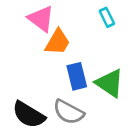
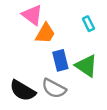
cyan rectangle: (107, 17) -> (88, 24), moved

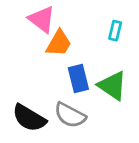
cyan rectangle: (88, 24) -> (115, 31), turned 40

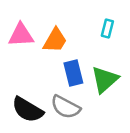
pink triangle: (42, 19) -> (21, 35), moved, turned -40
green triangle: (112, 86) -> (105, 80), turned 44

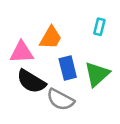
pink triangle: (21, 35) -> (22, 52), moved
black semicircle: (28, 110) -> (31, 81), moved

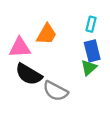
blue rectangle: (68, 68) -> (92, 51), moved
green triangle: (97, 74) -> (89, 68), size x0.7

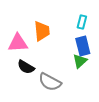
orange trapezoid: (46, 34) -> (42, 31), turned -35
black semicircle: (29, 74) -> (26, 67), size x0.7

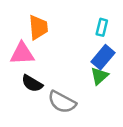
orange trapezoid: (42, 31) -> (38, 27), moved
blue rectangle: (83, 46) -> (103, 57), turned 54

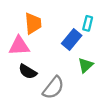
blue rectangle: (103, 57) -> (72, 39), moved
gray semicircle: (62, 102) -> (53, 88), turned -80

